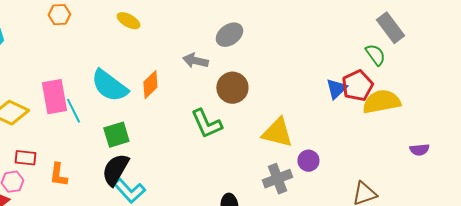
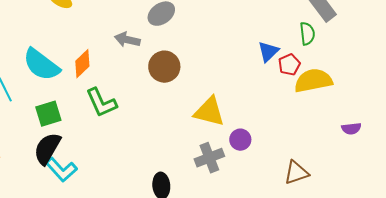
green semicircle: (375, 55) -> (307, 34), turned 30
red pentagon: (357, 86) -> (289, 65), size x0.7
blue triangle: (336, 89) -> (268, 52), moved
green L-shape: (206, 124) -> (101, 103), moved

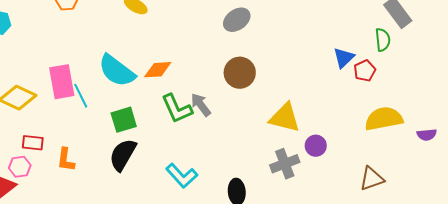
gray arrow: (127, 40) -> (201, 105), moved, turned 40
orange diamond: (82, 64) -> (158, 70), turned 40
yellow semicircle: (313, 81) -> (384, 119), moved
cyan L-shape: (61, 170) -> (182, 176), moved

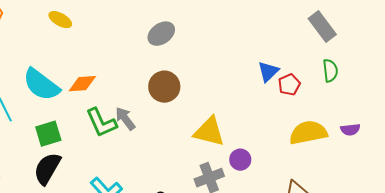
green semicircle: (383, 40) -> (330, 71), moved
purple semicircle: (427, 135) -> (350, 130), moved

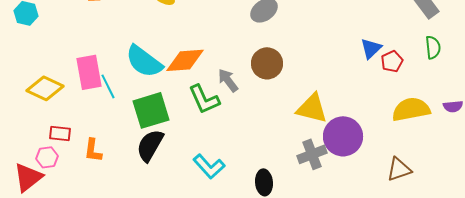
orange diamond: (82, 84) -> (185, 60), size x1.4
gray arrow: (125, 119) -> (228, 80), moved
green square: (48, 134) -> (151, 110), size x1.4
purple circle: (240, 160) -> (343, 136), size x1.8

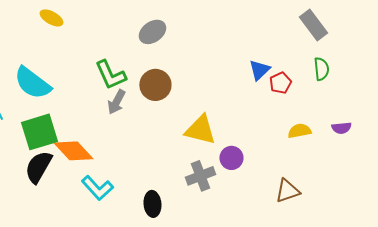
orange diamond: (185, 60) -> (73, 151), moved, turned 51
gray arrow: (228, 80) -> (116, 102), turned -115
green L-shape: (204, 99) -> (110, 75), moved
yellow semicircle: (411, 109) -> (299, 131), size x0.6
purple circle: (343, 136) -> (231, 158), size x0.6

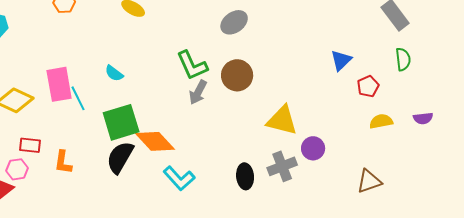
cyan semicircle: (32, 83) -> (114, 73), size x0.5
red pentagon: (280, 83) -> (368, 86), moved
black ellipse: (152, 204) -> (245, 176), moved

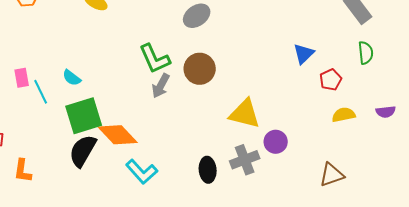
cyan semicircle: (114, 73) -> (72, 78), moved
pink rectangle: (59, 84) -> (22, 78), size x0.6
orange L-shape: (63, 162) -> (23, 171), moved

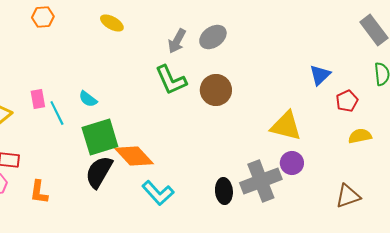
gray arrow: (161, 86) -> (177, 41), moved
yellow triangle: (245, 114) -> (286, 126), moved
gray cross: (245, 160) -> (261, 181), size x1.4

